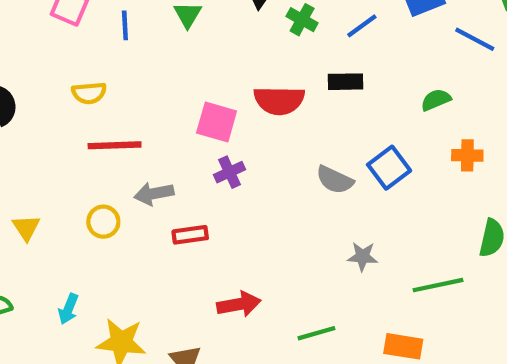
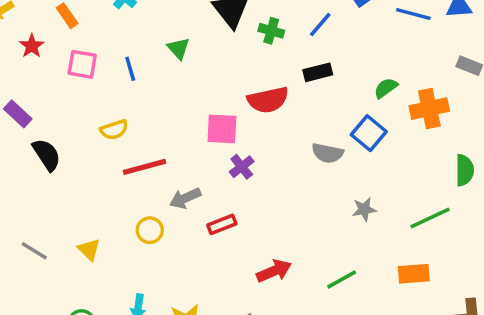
green semicircle: (436, 100) -> (386, 88), moved
orange cross: (467, 155) -> (429, 109), size x1.5

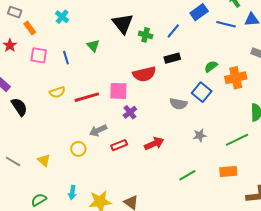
red line: (144, 167) -> (87, 97), moved
red arrow: (274, 271) -> (154, 144), moved

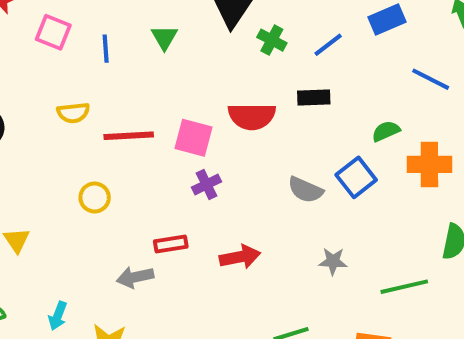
blue line: (226, 24) -> (431, 79), moved
gray arrow: (98, 130) -> (135, 277), moved
yellow circle: (78, 149) -> (95, 197), moved

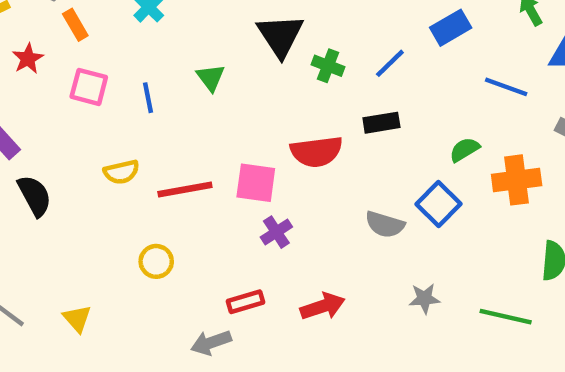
green line: (404, 287) -> (506, 317), turned 33

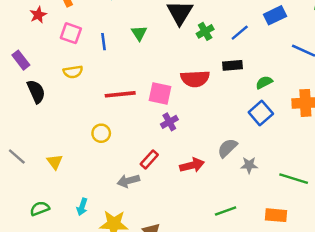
green cross: (328, 66) -> (205, 31), turned 35
green semicircle: (464, 150) -> (264, 82), moved
yellow semicircle: (121, 172) -> (73, 72), moved
gray semicircle: (385, 224) -> (227, 148), moved, turned 115
red rectangle: (245, 302) -> (149, 159), turned -36

